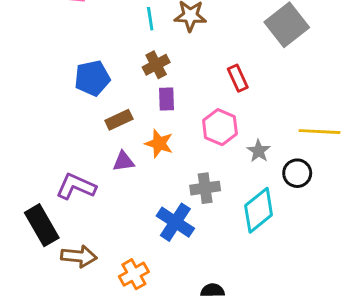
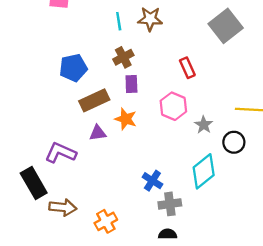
brown rectangle: (119, 120) -> (94, 100), size x1.4
gray cross: (205, 188) -> (170, 204), moved
blue cross: (175, 222) -> (152, 181), moved, size x0.7

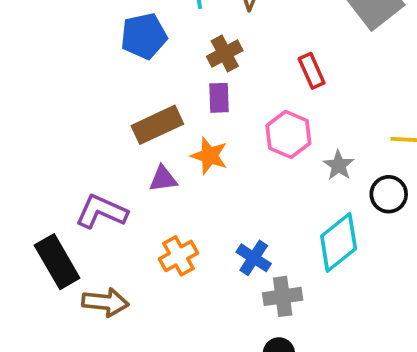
brown cross: (123, 57) -> (225, 53), moved
blue pentagon: (73, 68) -> (144, 36), moved
orange cross: (106, 221) -> (179, 256), moved

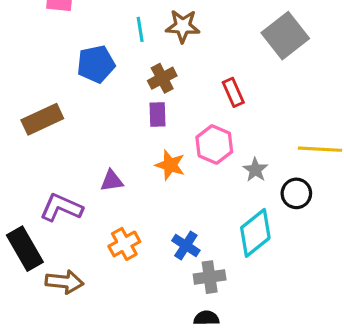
brown rectangle: (157, 125) -> (42, 119), moved
orange star: (209, 156) -> (170, 165), moved

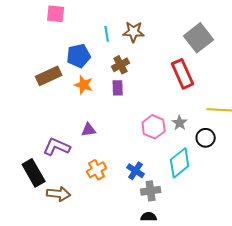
red rectangle: (233, 92) -> (183, 74), moved, size x1.6
brown rectangle: (42, 119) -> (49, 76), moved
pink hexagon: (214, 144) -> (154, 127), moved
orange star: (170, 165) -> (84, 85), moved

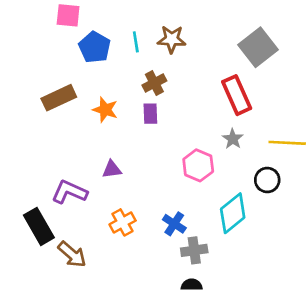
blue pentagon: (79, 56) -> (95, 47), moved, turned -30
gray star: (180, 123) -> (233, 139), moved
brown arrow: (59, 194) -> (72, 254), turned 35

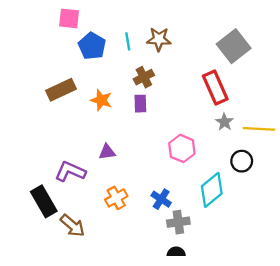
gray star: (233, 139) -> (224, 122), moved

